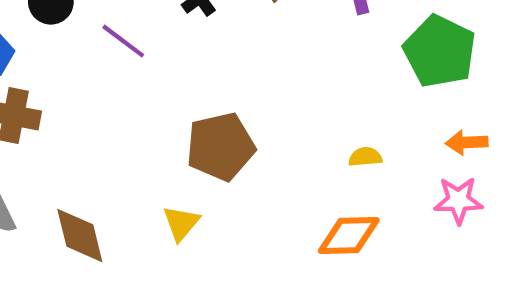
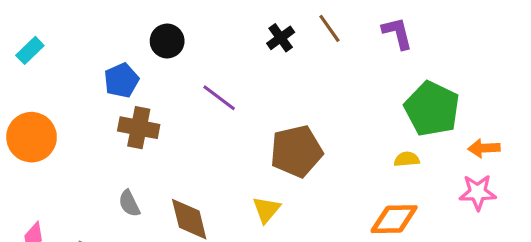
purple line: (123, 41) -> (219, 98), moved
green pentagon: (440, 51) -> (432, 109), moved

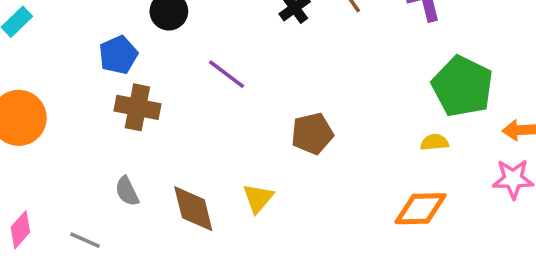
brown pentagon: (296, 151) -> (312, 134), size x0.7
yellow triangle: (266, 210) -> (258, 198), moved

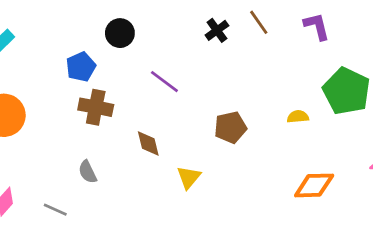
yellow semicircle: (434, 142) -> (298, 117), moved
brown diamond: (193, 209) -> (148, 144), moved, size x0.7

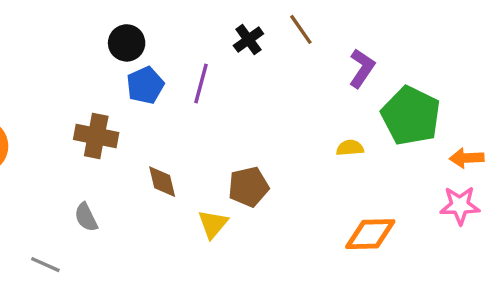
purple L-shape: (317, 26) -> (362, 68), moved, turned 48
blue pentagon: (81, 67) -> (145, 85), moved
purple line: (164, 82) -> (201, 84), moved, turned 68
brown pentagon: (230, 127) -> (248, 187), moved

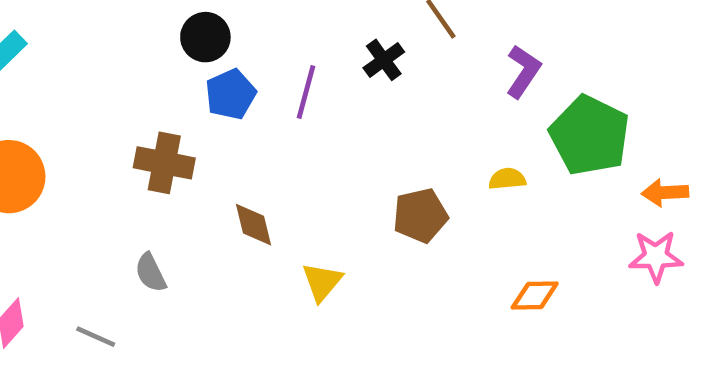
black cross: (248, 40) -> (384, 60), moved
brown pentagon: (248, 187) -> (420, 215), moved
orange diamond: (370, 234) -> (535, 295), size x0.7

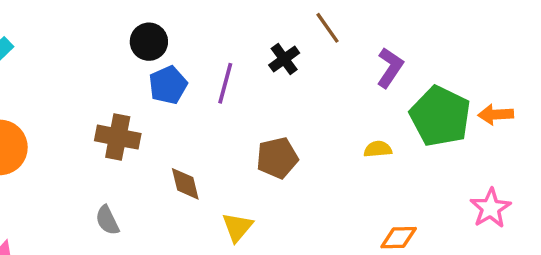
orange arrow: (665, 193) -> (496, 114), moved
brown pentagon: (420, 215) -> (277, 158), moved
pink star: (656, 257) -> (490, 208), turned -30

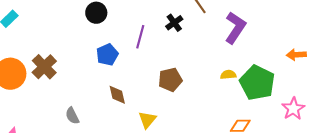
purple L-shape: (390, 68) -> (235, 28), size x1.4
blue pentagon: (168, 85) -> (107, 55), moved
green pentagon: (440, 116) -> (257, 83), moved
brown cross: (118, 137) -> (44, 67), moved, turned 35

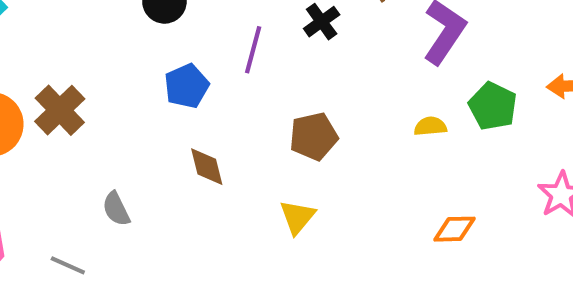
green pentagon: (257, 83) -> (493, 106), moved, size x0.7
yellow triangle: (147, 120) -> (297, 217), moved

